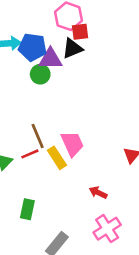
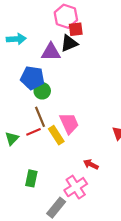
blue pentagon: (32, 47) -> (32, 78), moved
green circle: (40, 74) -> (42, 91), moved
pink cross: (107, 229) -> (76, 187), moved

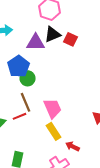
red square: (76, 29) -> (71, 39), moved, turned 32
blue pentagon: (32, 78) -> (19, 66), turned 30
yellow rectangle: (56, 135) -> (54, 131), moved

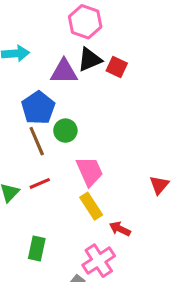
green circle: (28, 78) -> (65, 131), moved
brown line: (26, 102) -> (37, 141), moved

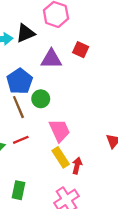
black triangle: (90, 59) -> (26, 33), moved
purple triangle: (64, 72) -> (51, 59), moved
red arrow: (120, 229) -> (77, 166), moved, turned 77

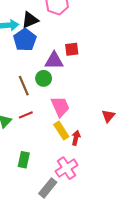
red square: (81, 50) -> (72, 49), moved, turned -32
purple triangle: (51, 59) -> (54, 61), moved
blue pentagon: (20, 81) -> (25, 40), moved

